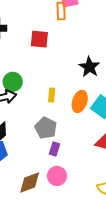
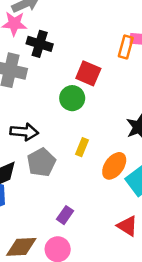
green circle: (13, 82) -> (72, 98), moved
gray pentagon: (46, 128) -> (41, 162), moved

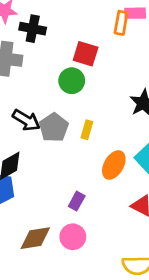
black arrow: (24, 132) -> (26, 120), turned 32
gray pentagon: (41, 162) -> (54, 127), moved
orange ellipse: (114, 166) -> (114, 165), moved

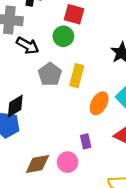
black arrow: (26, 120) -> (28, 45), moved
yellow rectangle: (87, 130) -> (77, 76), size x1.5
purple rectangle: (77, 201) -> (86, 141), moved, turned -40

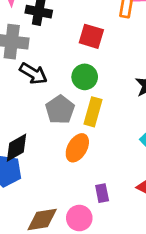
green circle: (63, 36) -> (85, 77), moved
orange ellipse: (99, 103) -> (77, 148), moved

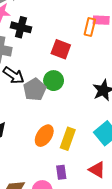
gray pentagon: (60, 110) -> (35, 90), moved
yellow rectangle: (93, 112) -> (68, 139), moved

